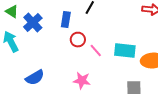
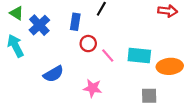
blue semicircle: (35, 78) -> (53, 74), moved

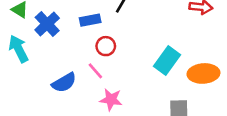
blue rectangle: (75, 22) -> (90, 20), turned 70
pink line: (108, 55) -> (95, 71), moved
cyan rectangle: (139, 55) -> (167, 60), turned -60

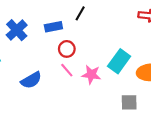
pink line: (95, 71) -> (67, 70), moved
pink star: (111, 100) -> (91, 75), moved

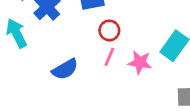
pink line: (67, 70) -> (109, 57), turned 64

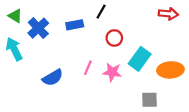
red circle: (109, 30) -> (114, 38), moved

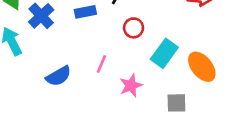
orange ellipse: (170, 70) -> (202, 67), turned 55
pink star: (112, 72) -> (131, 85), moved, turned -30

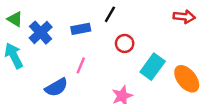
pink line: (101, 64) -> (81, 65), moved

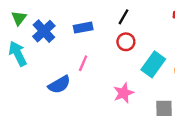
black line: (110, 14) -> (124, 17), moved
green triangle: (15, 19) -> (19, 18), turned 35

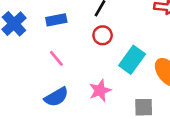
pink line: (83, 63) -> (56, 58), turned -63
blue semicircle: (59, 85) -> (56, 97), moved

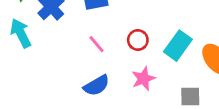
red circle: (103, 35) -> (138, 40), moved

